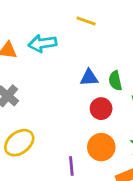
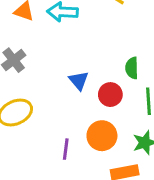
blue triangle: (89, 78) -> (79, 80), moved, turned 42

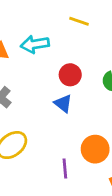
red circle: (110, 95) -> (70, 75), moved

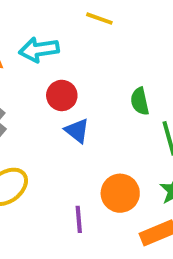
red circle: (70, 75) -> (62, 95), moved

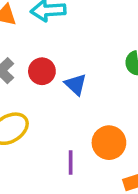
red circle: (62, 95) -> (42, 71), moved

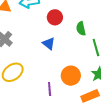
red circle: (42, 71) -> (55, 17), moved

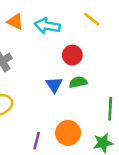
green semicircle: (81, 29) -> (78, 82), moved, turned 72

